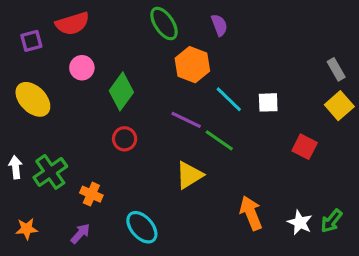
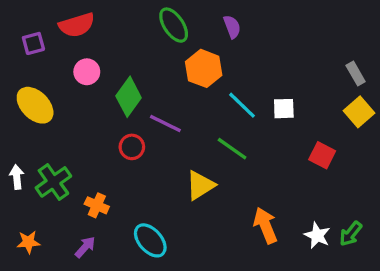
purple line: (186, 120) -> (165, 124), moved

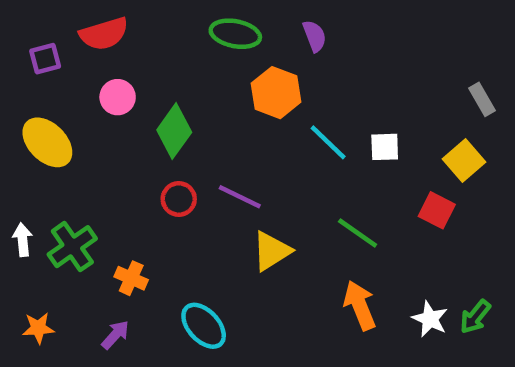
green ellipse: (174, 25) -> (235, 34), turned -45
yellow square: (359, 112) -> (464, 160), moved
purple line: (165, 124) -> (240, 197), moved
green line: (232, 149) -> (358, 233), moved

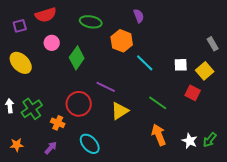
green ellipse: (235, 34) -> (91, 22), moved
white square: (385, 147) -> (181, 65), moved
red circle: (179, 199) -> (79, 104), moved, size x1.6

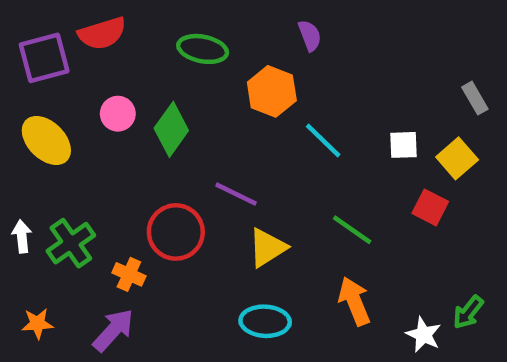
purple square: (20, 26) -> (44, 58), size x1.6
pink circle: (52, 43) -> (118, 114), moved
white star: (190, 141) -> (424, 335), moved
cyan ellipse: (90, 144) -> (265, 321), moved, turned -45
purple arrow: (51, 148) -> (113, 330), size x1.5

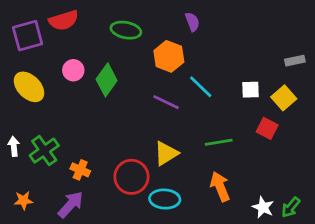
gray rectangle: (475, 98) -> (295, 61), turned -72
purple line: (236, 194) -> (166, 102), moved
green line: (352, 230) -> (219, 142), turned -44
red circle: (176, 232) -> (131, 177), moved
green arrow: (468, 312) -> (291, 207), moved

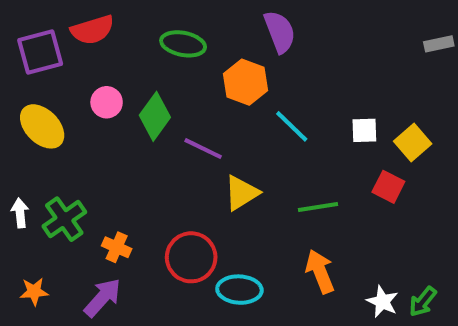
purple semicircle: (192, 22) -> (280, 32), size x1.5
gray rectangle: (295, 61) -> (439, 44), moved
purple line: (166, 102) -> (203, 149), moved
yellow triangle: (166, 153) -> (241, 193), moved

